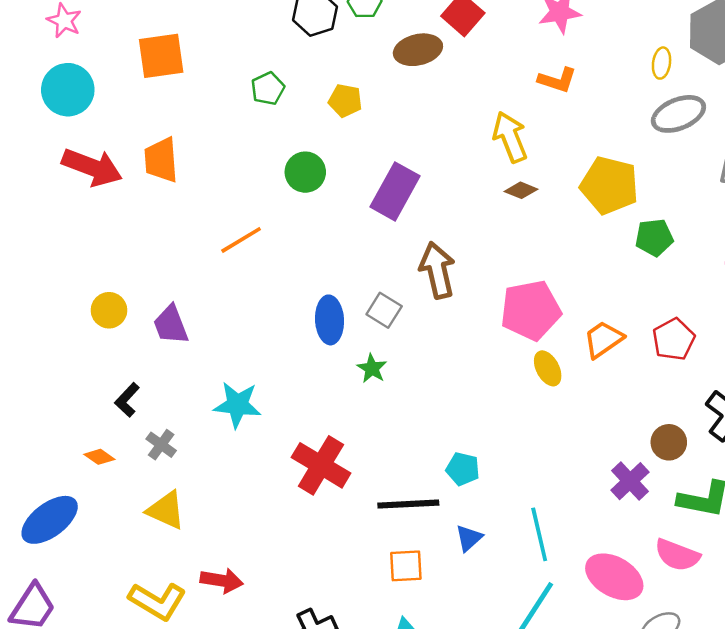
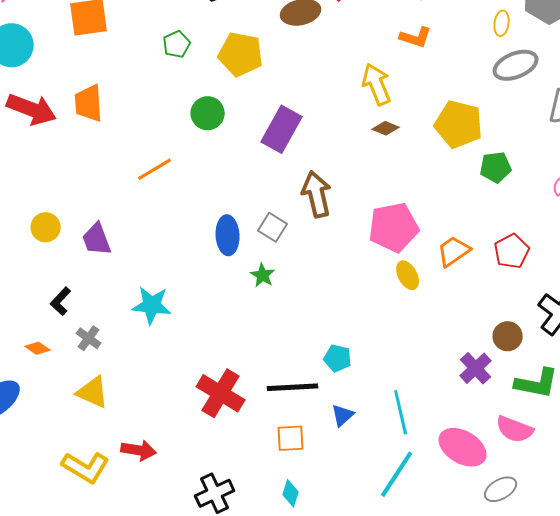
yellow pentagon: (345, 101) -> (241, 54), size x1.6
red cross: (321, 465) -> (221, 393), moved

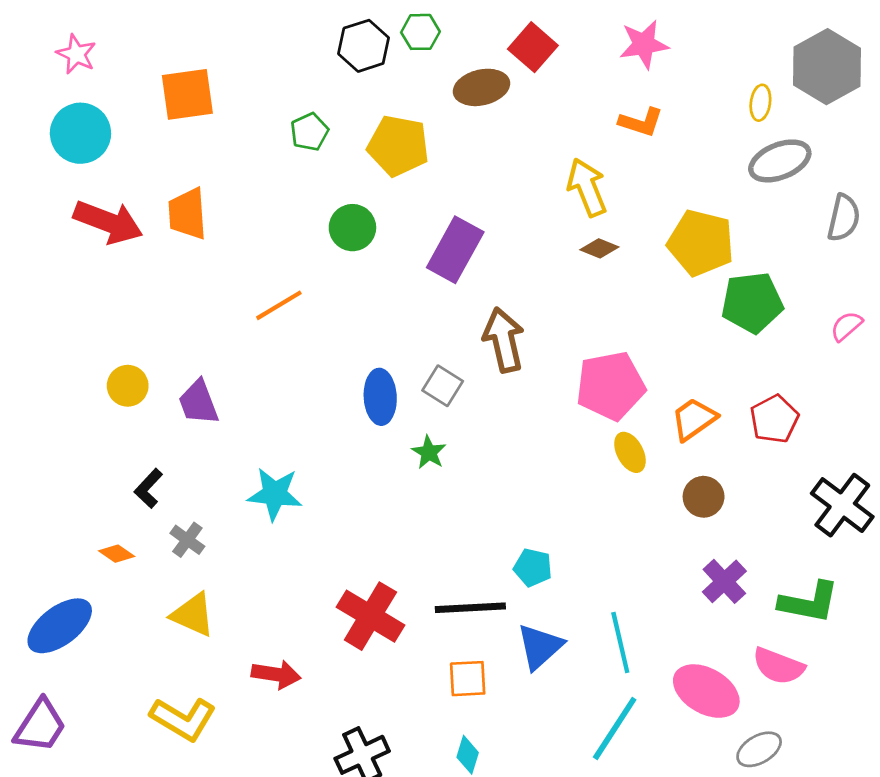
green pentagon: (496, 167) -> (752, 302), size x1.4
brown circle: (508, 336) -> (704, 497), moved
blue triangle: (343, 415) -> (540, 647), size x1.5
red arrow: (139, 450) -> (276, 674), moved

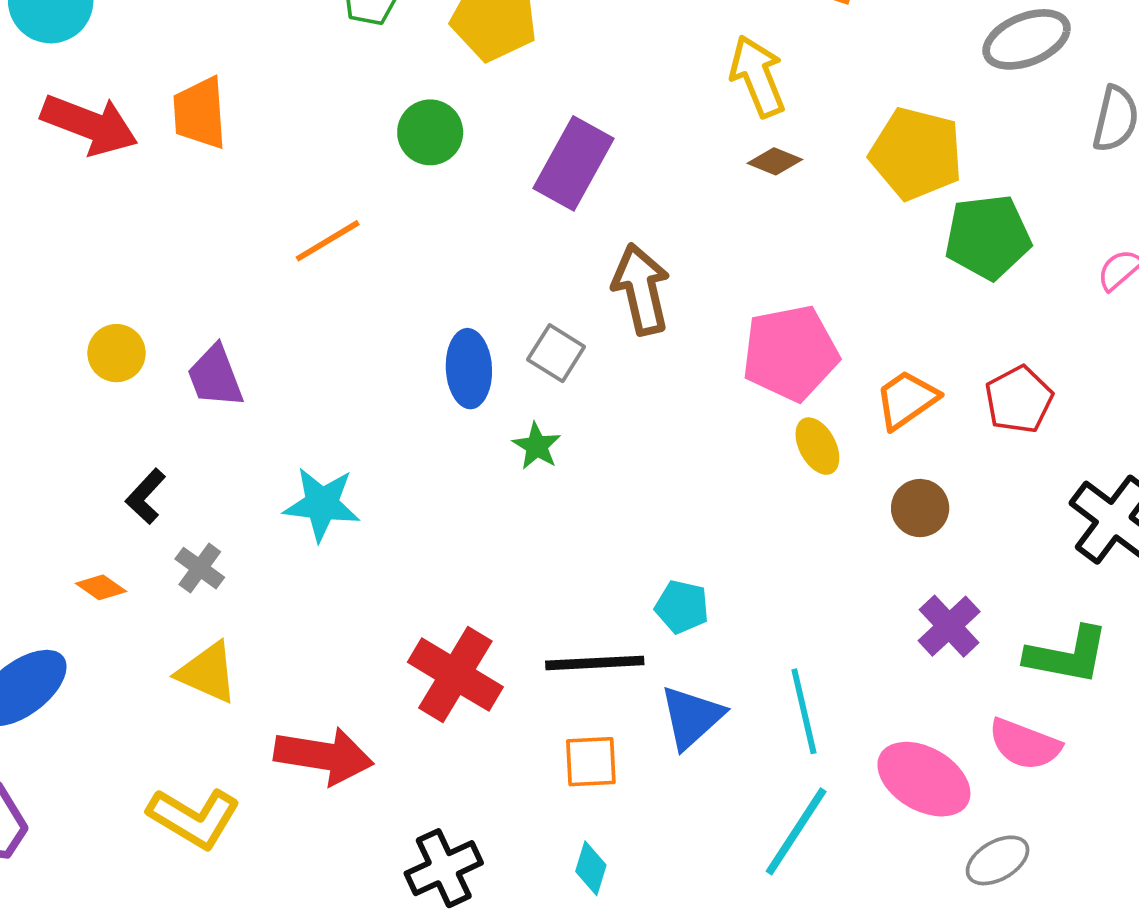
red arrow: (276, 674) -> (324, 756), size x1.4

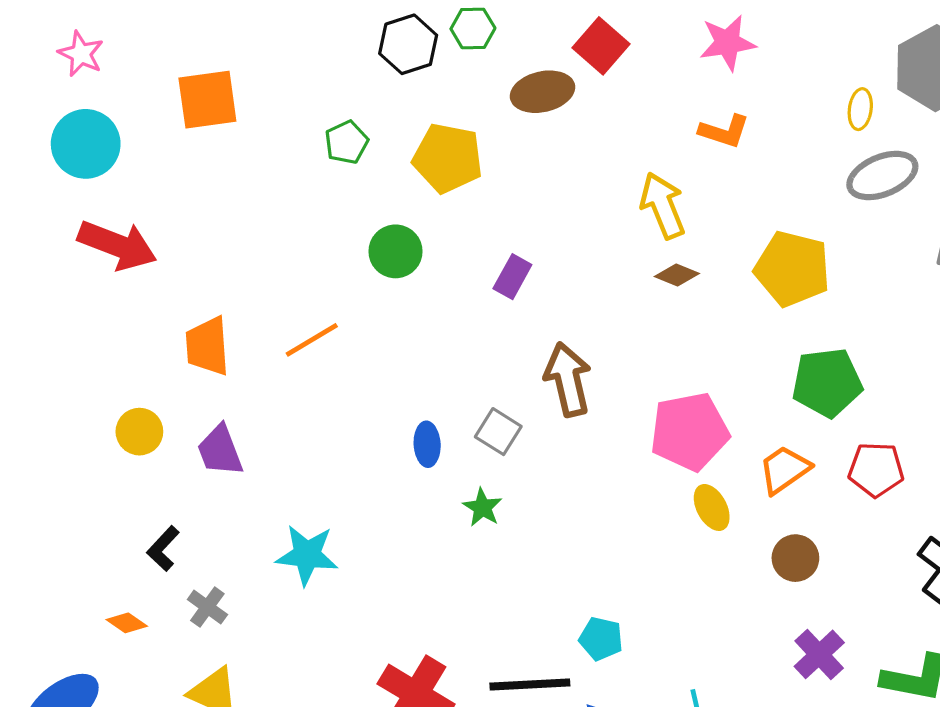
orange trapezoid: (200, 113) -> (207, 346), moved
purple rectangle: (573, 163) -> (512, 277), size x0.6
green pentagon: (988, 237) -> (827, 383), moved
blue ellipse: (469, 369) -> (427, 444), size x0.7
red pentagon: (1019, 400) -> (876, 470), turned 30

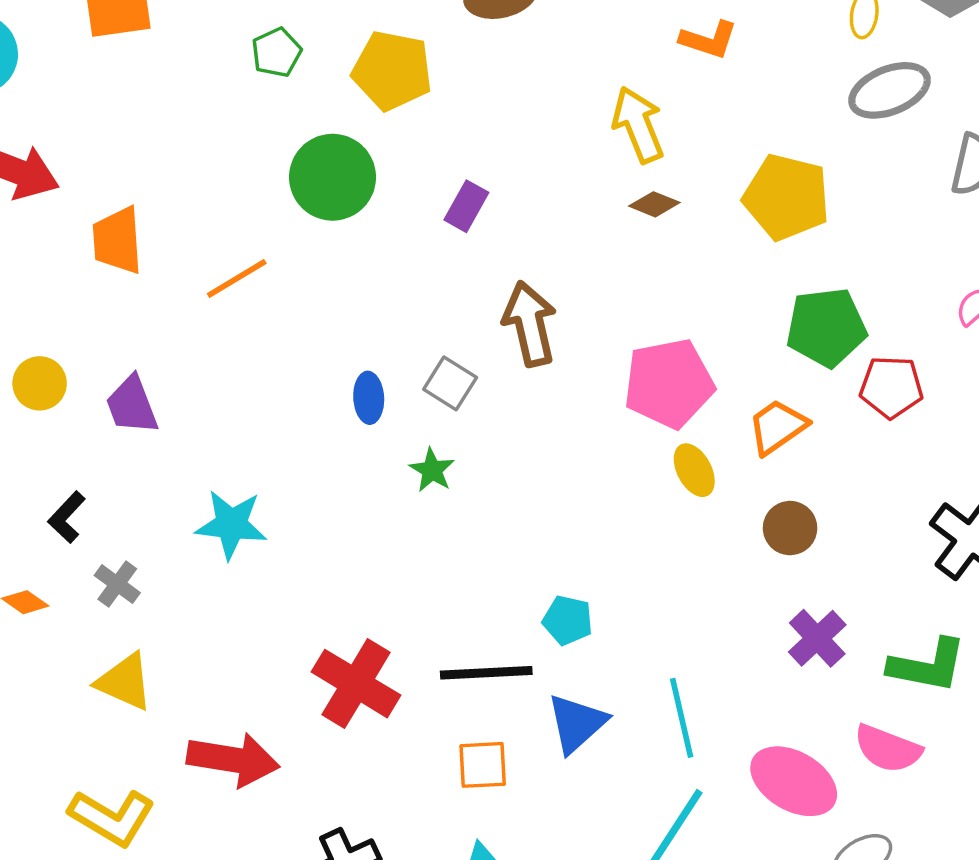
green circle: (395, 251) -> (333, 177), size x1.4
orange trapezoid: (207, 346) -> (117, 240), moved
red pentagon: (876, 470) -> (891, 387), moved

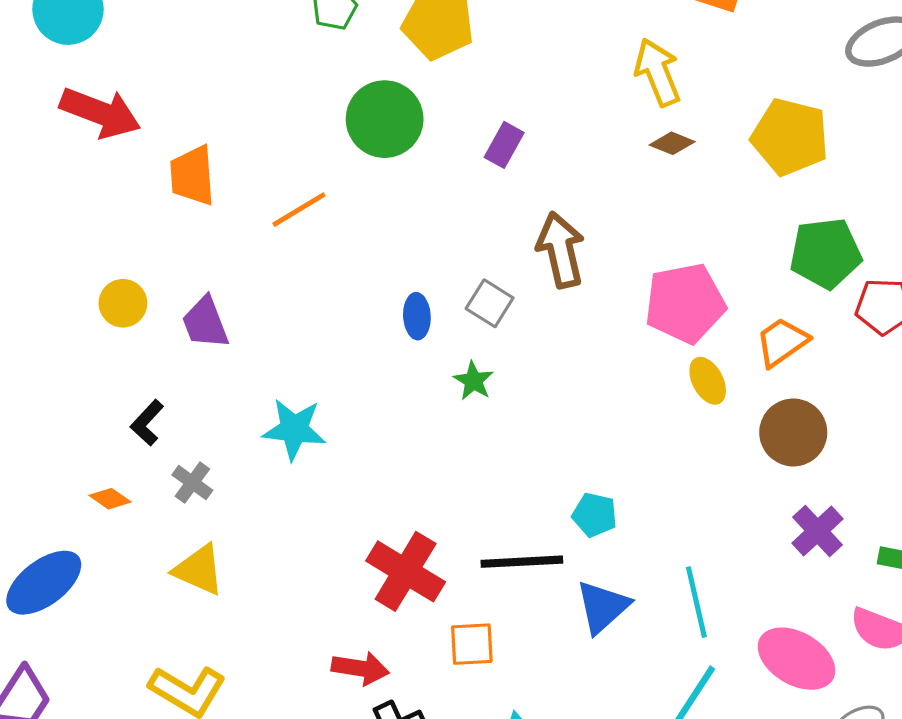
brown circle: (790, 528) -> (793, 432), size x1.4
red arrow: (233, 760) -> (360, 668), moved, size x0.7
orange square: (483, 765) -> (472, 644), moved

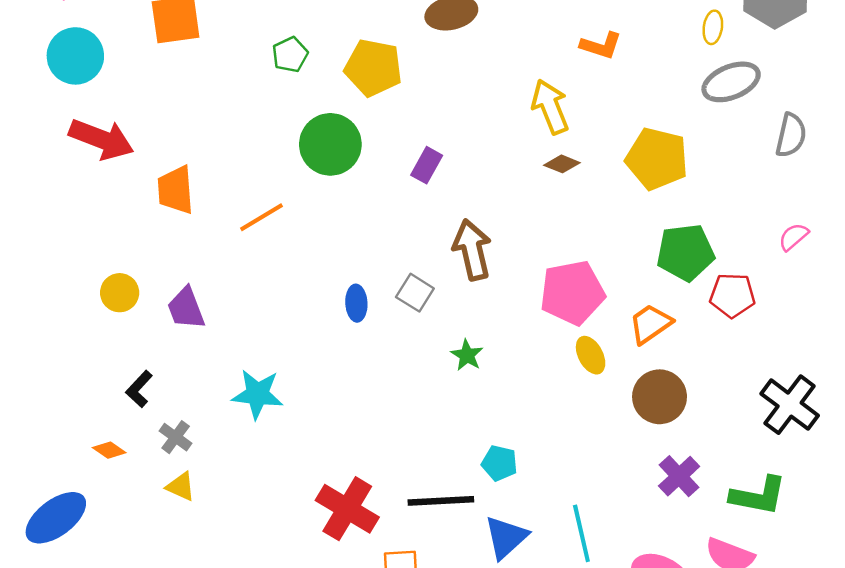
green star: (473, 381) -> (467, 355), moved
yellow triangle: (199, 570) -> (181, 487), moved, size x0.7

